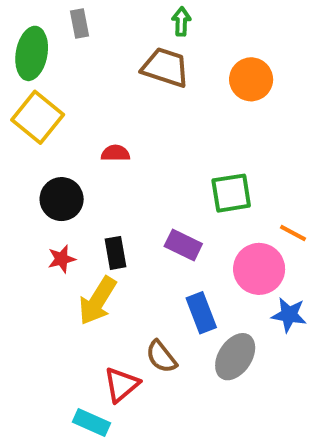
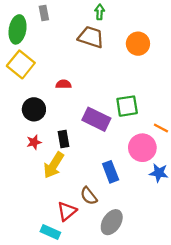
purple rectangle: (183, 245) -> (96, 119), moved, size x1.4
gray ellipse: (235, 357) -> (112, 222), moved

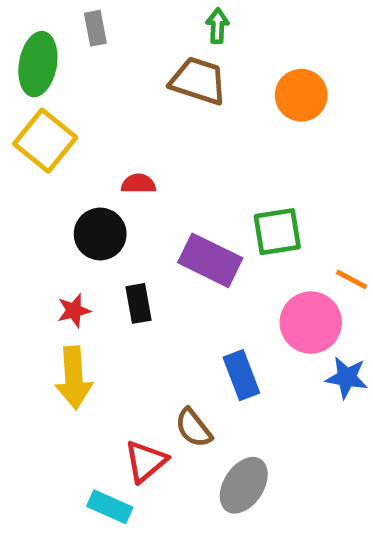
black circle: (34, 109) -> (100, 234), moved
yellow arrow: (54, 165) -> (74, 378), moved, turned -36

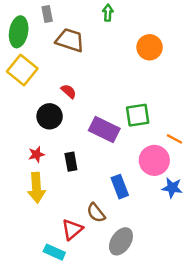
brown trapezoid: (198, 81) -> (70, 40), moved
red semicircle: (138, 184) -> (69, 91), turned 42
black rectangle: (138, 303) -> (71, 162), moved

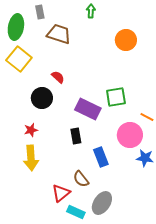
black rectangle: (71, 162) -> (76, 136), moved
cyan rectangle: (54, 252) -> (76, 212), moved

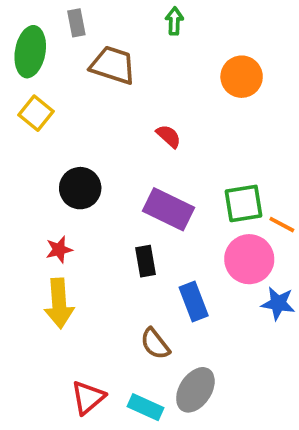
yellow square: (19, 59) -> (36, 113), size x0.7
red semicircle: (58, 77) -> (169, 136), moved
green square: (116, 97) -> (243, 203), moved
red triangle: (61, 193) -> (88, 398), moved

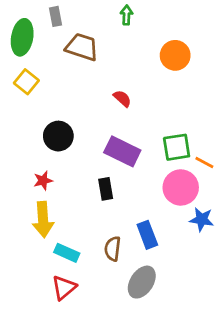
blue rectangle: (194, 301) -> (147, 235), moved
brown semicircle: (155, 344) -> (113, 249), turned 45
cyan rectangle: (146, 407) -> (67, 253), moved

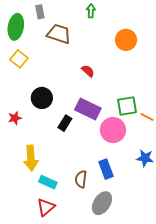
red star: (43, 181) -> (15, 118), moved
pink circle: (181, 187) -> (113, 130), moved
black rectangle: (106, 189) -> (65, 123), moved, turned 42

